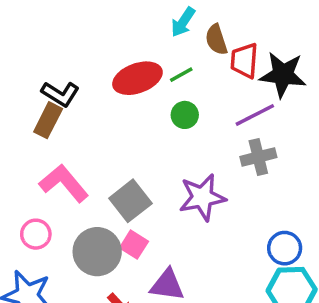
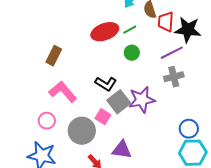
black L-shape: (60, 94) -> (106, 84), moved
gray square: (130, 201) -> (119, 102), moved
pink square: (134, 245) -> (103, 117), moved

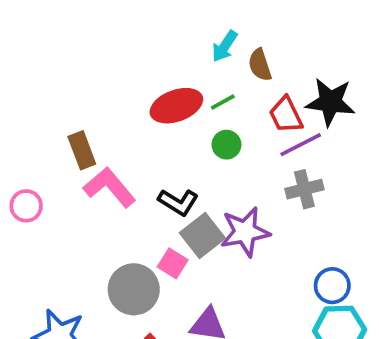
red trapezoid: (166, 22) -> (286, 115), moved, turned -30
brown rectangle: (54, 56) -> (82, 150), turned -48
pink L-shape: (63, 92) -> (110, 187), moved
pink circle: (47, 121) -> (26, 206), moved

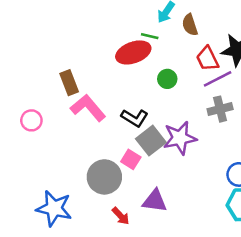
green line: (223, 102) -> (150, 36), moved, turned 42

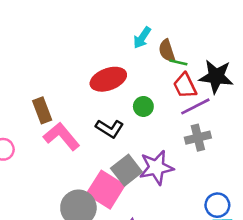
green line: (150, 36) -> (178, 62), moved
black L-shape: (135, 118) -> (110, 129), moved
pink square: (131, 159) -> (106, 190), size x1.8

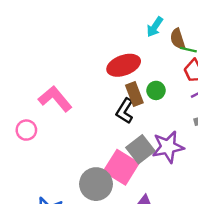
brown rectangle: (42, 110) -> (134, 94), moved
black L-shape: (110, 129) -> (125, 111), turned 90
pink L-shape: (62, 136) -> (55, 99), moved

